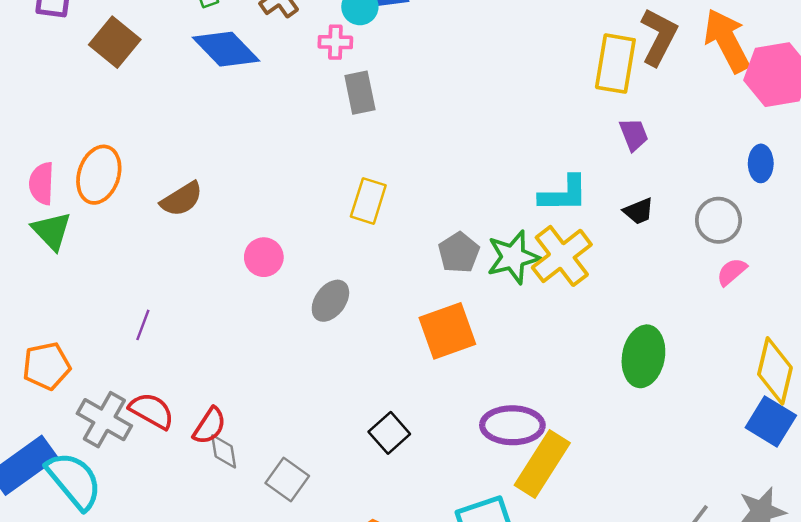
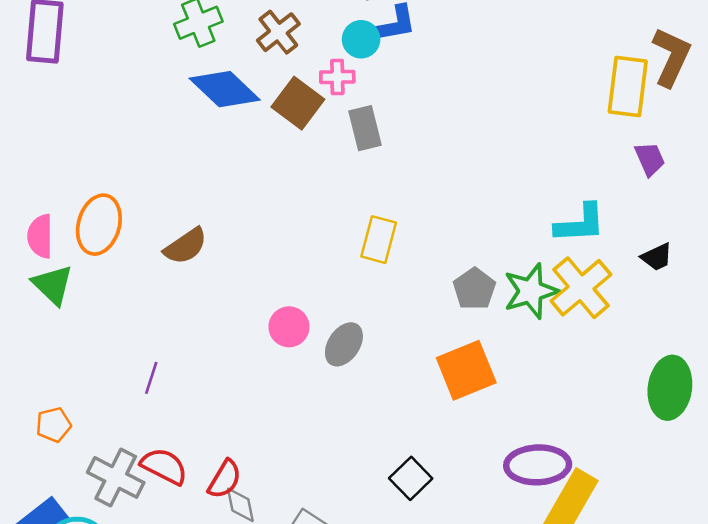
brown square: (115, 42) -> (298, 103), moved
black trapezoid: (639, 211) -> (657, 257), moved
pink circle: (264, 257) -> (289, 327), moved
orange pentagon: (47, 366) -> (54, 425), size x0.7

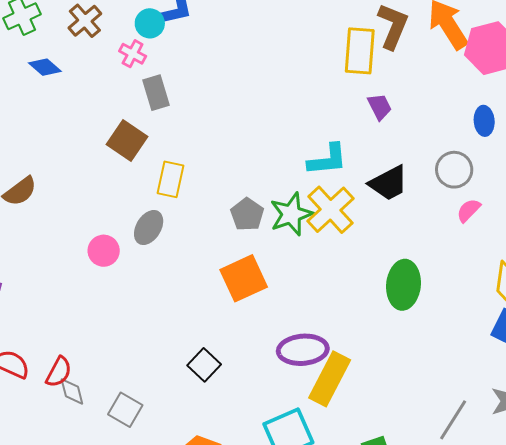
pink cross: (337, 77) -> (133, 54), turned 32
blue diamond: (225, 89) -> (45, 67), size x0.6
brown square: (298, 103) -> (127, 141), moved
black trapezoid: (657, 257) -> (389, 183), size x1.6
gray ellipse: (344, 344) -> (149, 227), moved

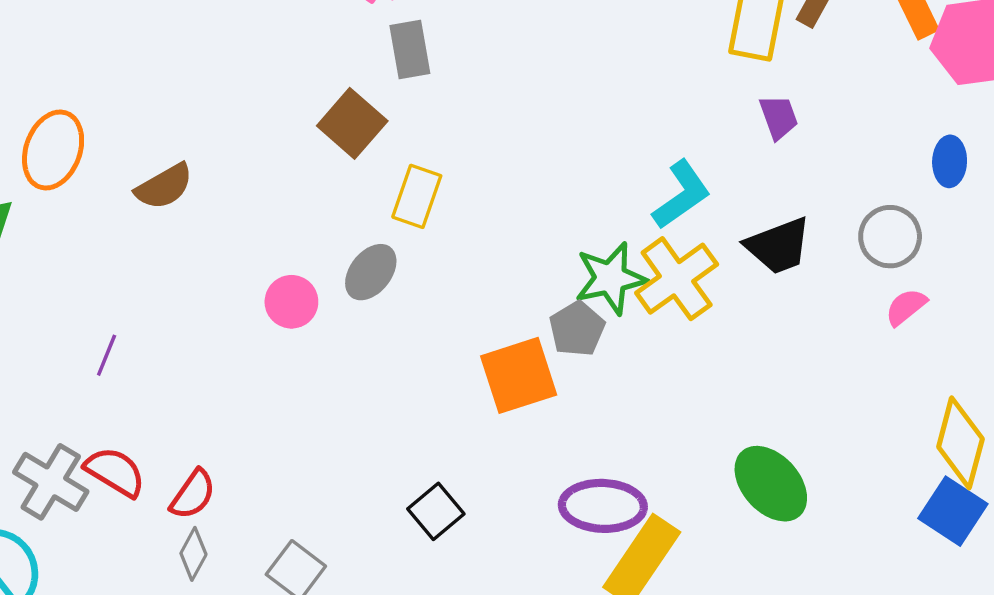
cyan L-shape: (327, 160) -> (682, 195), turned -36
gray pentagon: (247, 214) -> (577, 329), moved
green ellipse: (403, 285) -> (771, 484), moved, turned -54
gray diamond: (72, 392) -> (193, 554), moved, turned 36

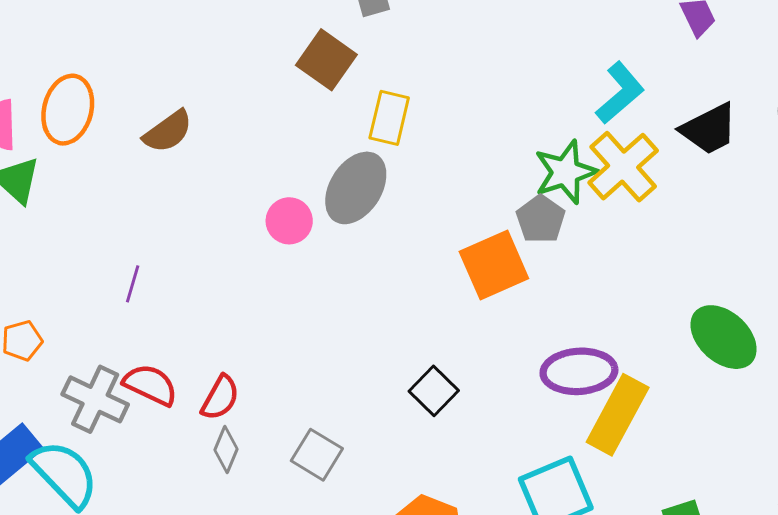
gray ellipse: (371, 272) -> (356, 188), size x1.4

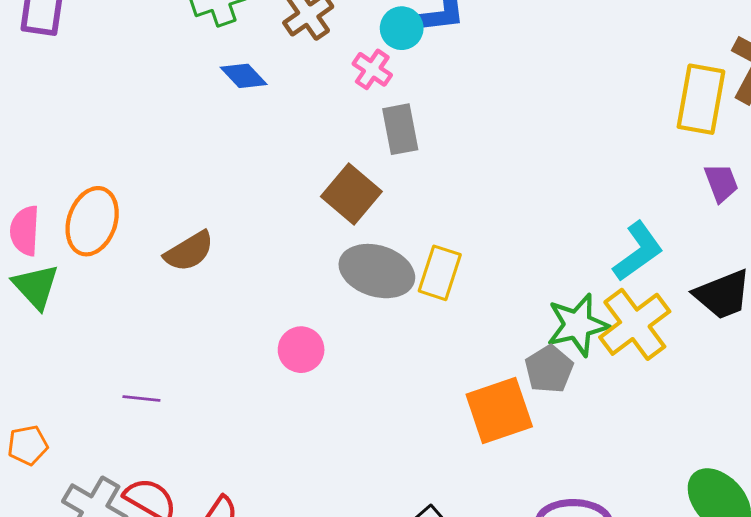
yellow rectangle: (389, 118) -> (440, 273), moved
gray ellipse: (356, 188) -> (377, 271), moved, turned 70
purple line: (133, 284) -> (141, 399), turned 75

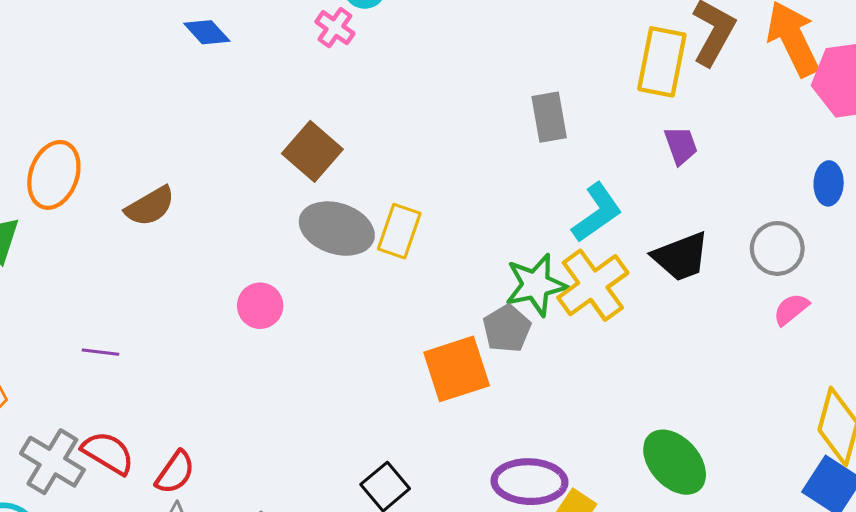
gray rectangle: (400, 129) -> (549, 117), moved

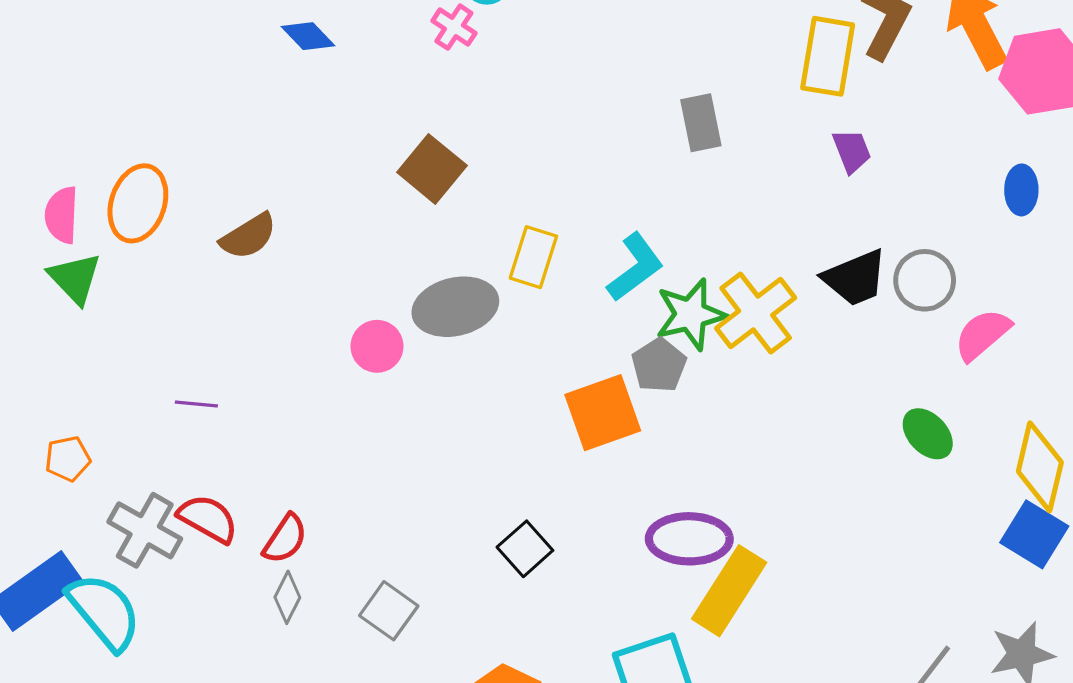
cyan L-shape: (597, 213) -> (635, 267), moved
gray ellipse: (337, 229) -> (455, 307), moved, turned -30
gray circle: (777, 248) -> (925, 280), moved
pink semicircle: (791, 309) -> (982, 335), size x1.4
green ellipse: (675, 462) -> (928, 434), moved, size x0.7

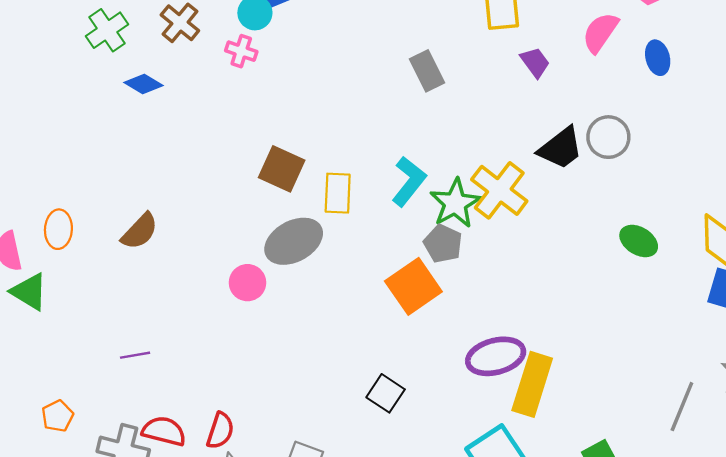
brown square: (432, 169) -> (282, 169), moved
orange ellipse: (138, 203) -> (58, 229), size x0.7
pink semicircle: (982, 335) -> (600, 32), moved

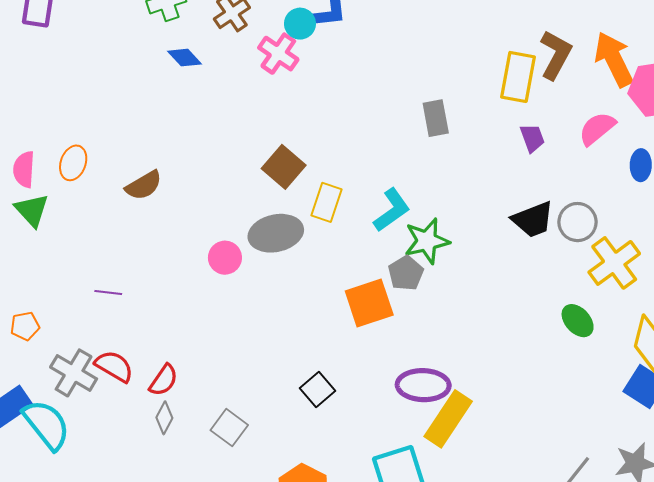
pink cross: (241, 51) -> (278, 54), size x1.4
yellow cross: (499, 190) -> (614, 263), moved

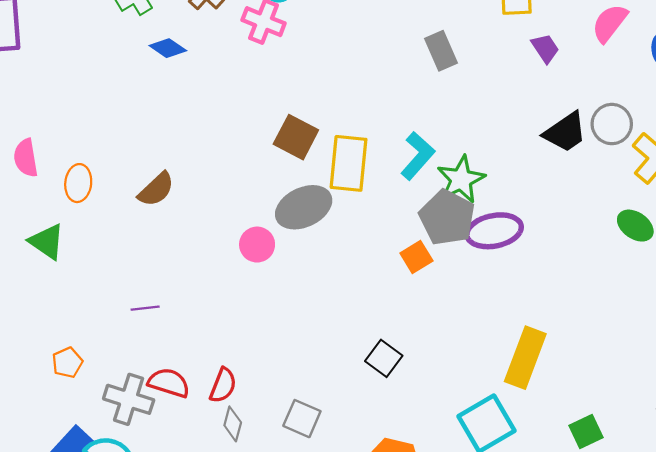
pink semicircle: (24, 169) -> (26, 158), moved
yellow rectangle: (327, 202) -> (349, 163), size x1.4
gray pentagon: (406, 273) -> (447, 218), size x1.5
orange square: (369, 303) -> (416, 257), size x0.6
purple ellipse: (423, 385) -> (494, 231), moved

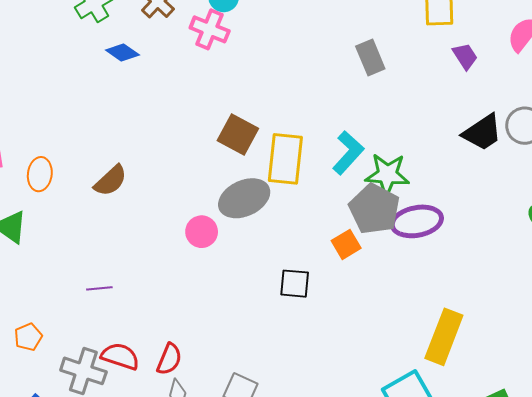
green star: (461, 179) -> (387, 174), turned 30
black square: (384, 358) -> (295, 284), moved, turned -32

